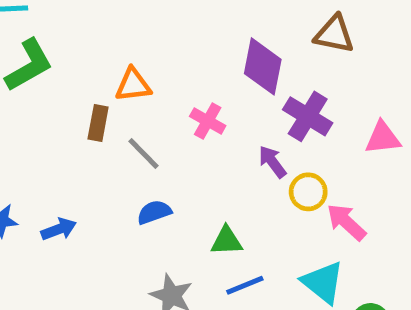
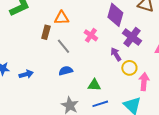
pink arrow: (346, 222) -> (144, 82), turned 48

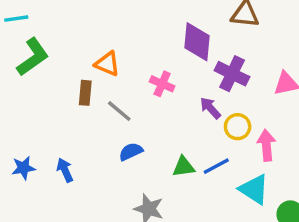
orange triangle: (62, 18) -> (107, 64), turned 35
blue arrow: (26, 74) -> (65, 170), turned -88
blue line: (100, 104) -> (216, 166), moved

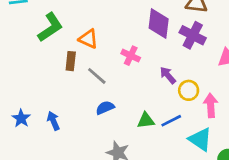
green L-shape: (33, 57) -> (50, 27), moved
purple cross: (232, 74) -> (193, 35), moved
blue star: (23, 168) -> (21, 118), turned -30

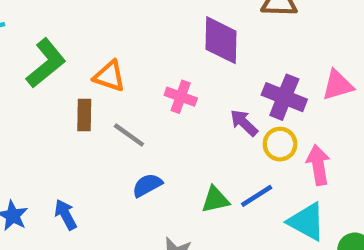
purple cross: (193, 35) -> (284, 97), moved

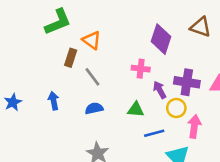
pink cross: (181, 97) -> (141, 69), moved, turned -30
purple cross: (284, 97) -> (187, 82), turned -30
green triangle: (215, 200) -> (136, 110), moved
blue arrow: (66, 215) -> (54, 101), moved

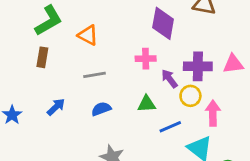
brown rectangle: (71, 58) -> (42, 57), moved
gray line: (92, 77) -> (95, 75), turned -54
blue arrow: (54, 101) -> (56, 107), turned 66

